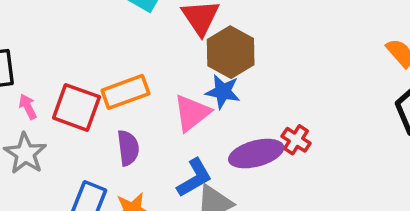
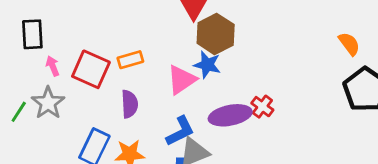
orange rectangle: (125, 92) -> (130, 60), size x0.7

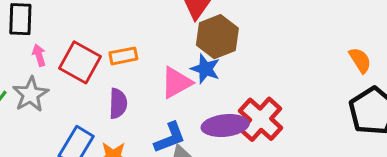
red cross: (262, 107) -> (261, 119), size x1.8

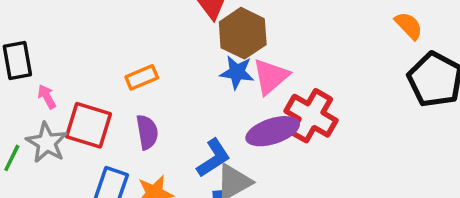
red square: (80, 62) -> (89, 125), moved
pink triangle: (176, 83) -> (271, 76), moved

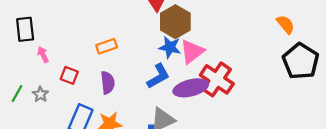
red square: (89, 125) -> (69, 75), size x0.6
gray star: (47, 143) -> (40, 94), moved, size x0.6
blue L-shape: (213, 158) -> (158, 76), moved

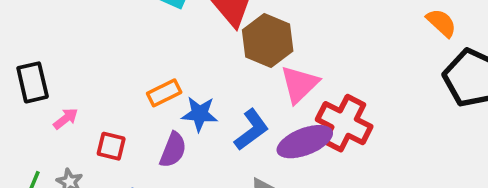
blue star: (170, 47) -> (200, 114), moved
pink arrow: (43, 55) -> (66, 119), turned 84
purple semicircle: (108, 83) -> (173, 150), turned 35

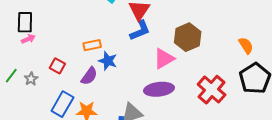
brown hexagon: (268, 40) -> (188, 37), moved
pink arrow: (66, 119) -> (28, 39), moved
red cross: (344, 123) -> (212, 90), moved
blue L-shape: (251, 130) -> (140, 31), moved

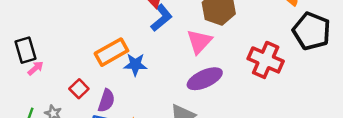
orange rectangle: (92, 45) -> (111, 52), size x1.5
red square: (57, 66) -> (79, 89), turned 35
purple semicircle: (89, 76) -> (106, 101), moved

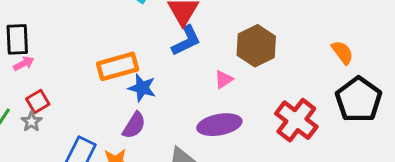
pink triangle: (199, 42) -> (224, 79), size x0.6
red square: (79, 89) -> (38, 102), moved
purple semicircle: (106, 101) -> (134, 125), moved

